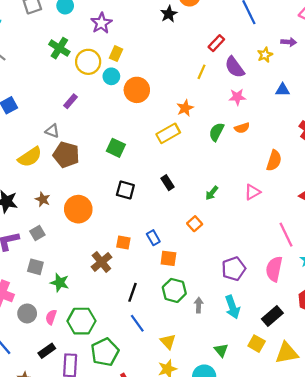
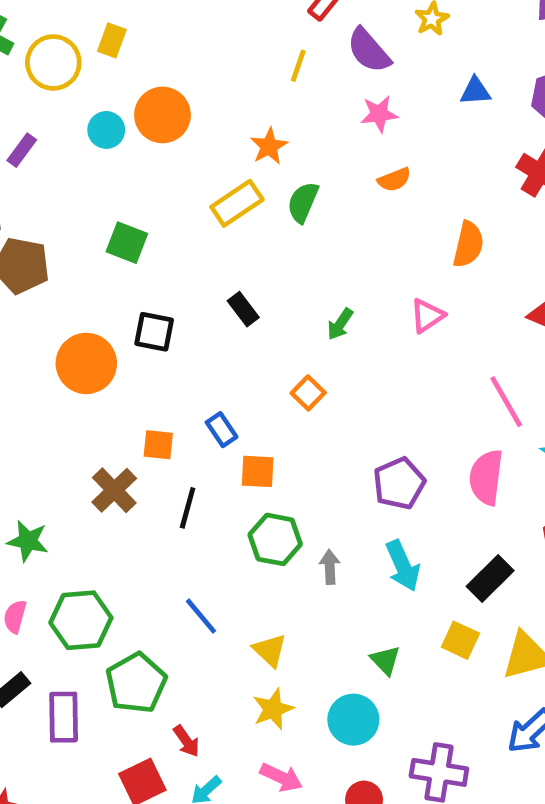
cyan circle: (111, 76) -> (106, 130), moved
green semicircle: (217, 132) -> (303, 202), moved
orange circle: (78, 209) -> (86, 363), moved
black line: (132, 292) -> (188, 508), moved

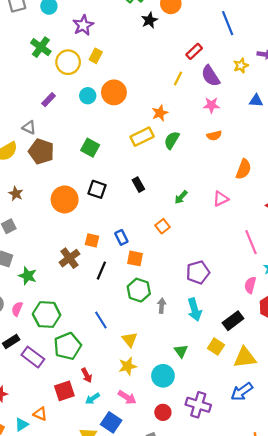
pink semicircle: (486, 477) -> (250, 285), moved, size x0.7
purple rectangle: (64, 717) -> (33, 357), turned -60

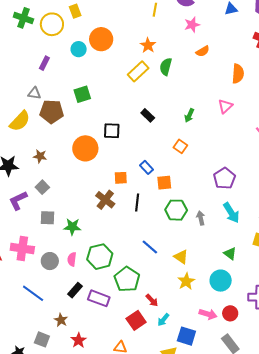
yellow rectangle: (96, 56) -> (75, 11), turned -32
green square: (90, 148) -> (82, 94), moved, turned -30
pink arrow: (127, 397) -> (208, 314), moved

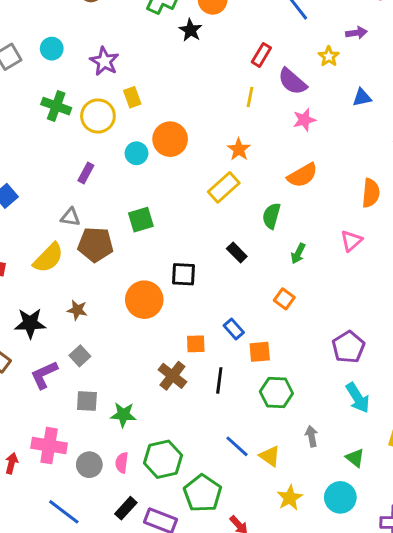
orange semicircle: (203, 51) -> (302, 175), moved, size x1.5
green semicircle: (166, 67) -> (271, 216), moved
gray arrow: (201, 218) -> (311, 436), moved
yellow triangle: (181, 257) -> (270, 456), moved

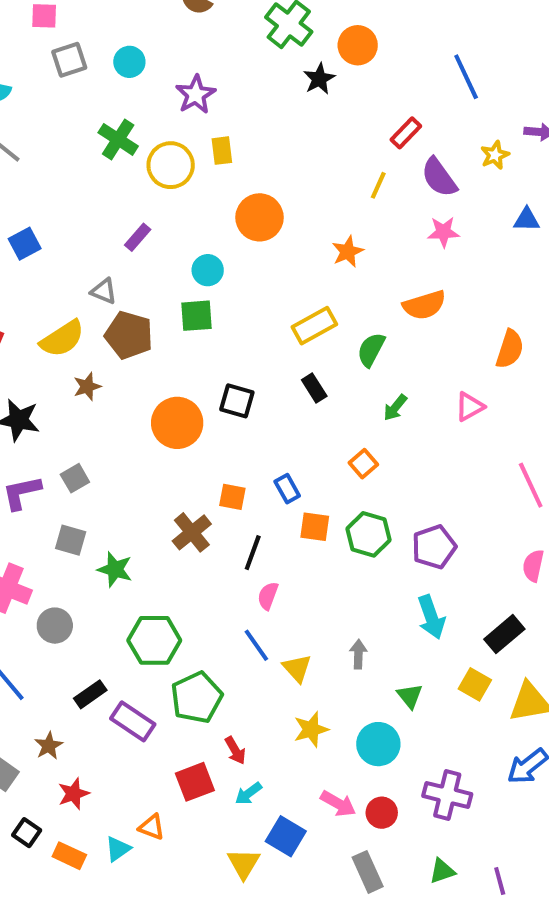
cyan circle: (136, 153) -> (208, 270), moved
yellow rectangle: (224, 187) -> (314, 326), moved
brown star: (77, 310) -> (87, 387), moved, turned 30
green hexagon: (276, 392) -> (369, 534), moved
pink semicircle: (122, 463) -> (268, 596), moved

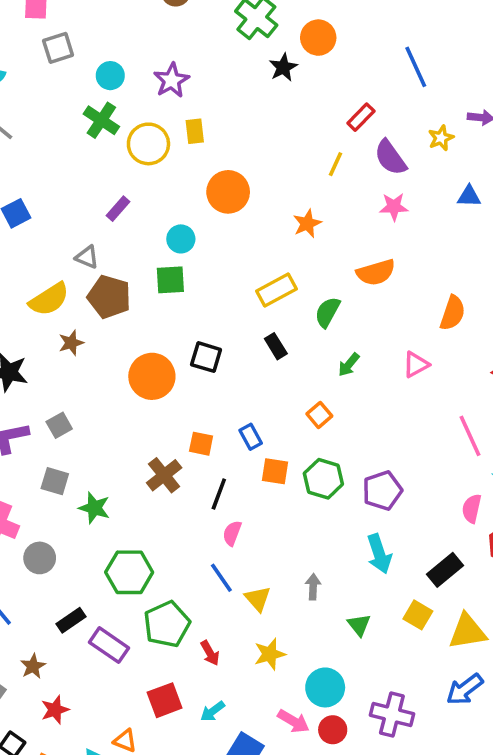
cyan circle: (129, 62) -> (110, 76), moved
cyan circle: (378, 744) -> (325, 687), moved
red arrow: (235, 750) -> (210, 653), moved

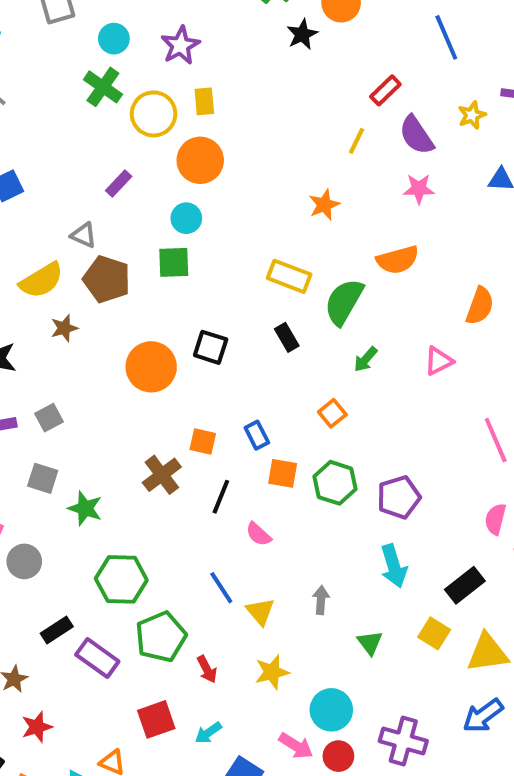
orange circle: (228, 192) -> (200, 160), moved
yellow rectangle: (277, 290) -> (289, 276), turned 48
green semicircle: (327, 312) -> (344, 302), size x1.4
pink semicircle: (232, 533) -> (258, 534), moved, turned -70

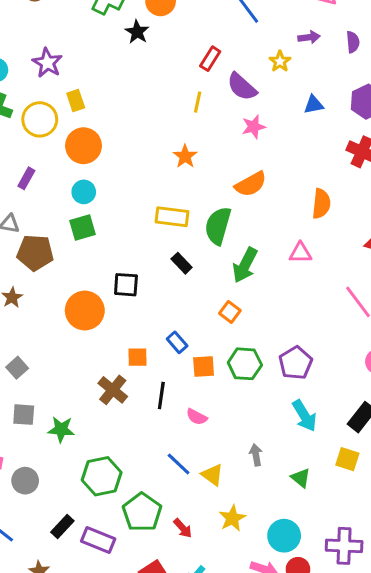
green arrow: (366, 359) -> (245, 265), size x1.6
pink triangle: (439, 361) -> (300, 253), turned 40

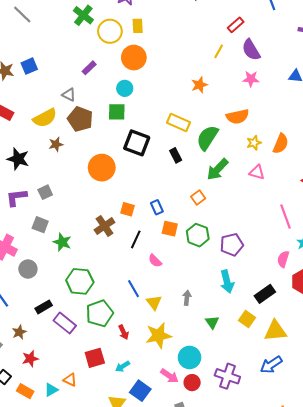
yellow star: (280, 61) -> (254, 143), moved
black square: (126, 285) -> (137, 143), moved, size x1.4
yellow star: (232, 518) -> (158, 335), size x1.4

